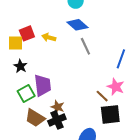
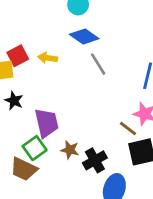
green square: (26, 93) -> (35, 148), moved
brown trapezoid: (35, 118) -> (24, 169), moved
black cross: (57, 120) -> (95, 160), moved

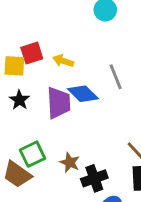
blue diamond: (84, 37) -> (83, 94), moved
purple trapezoid: (46, 123) -> (59, 103), moved

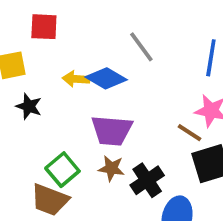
red square: (32, 53) -> (44, 27), moved, turned 35
yellow arrow: (63, 61) -> (76, 79), moved
purple trapezoid: (59, 103) -> (112, 131), moved, turned 112

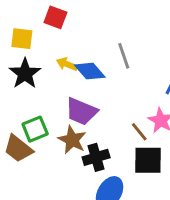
black star: (29, 106) -> (25, 74), size x1.5
brown star: (111, 168) -> (72, 140), size x1.4

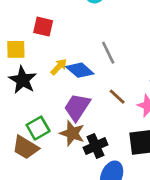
yellow arrow: (67, 64) -> (59, 67), turned 120
purple trapezoid: (81, 112) -> (77, 107), turned 108
brown line: (139, 132) -> (117, 97), moved

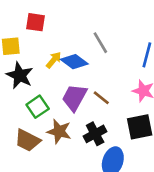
brown line: (117, 97) -> (101, 98), moved
green square: (38, 128) -> (38, 107), moved
brown star: (72, 133) -> (59, 131), moved

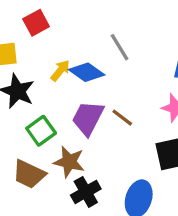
red square: (35, 22) -> (36, 23), turned -36
black cross: (95, 134) -> (86, 192), moved

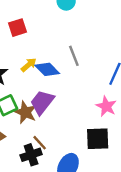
brown line: (122, 118) -> (40, 143), moved
brown star: (69, 162) -> (25, 112), moved

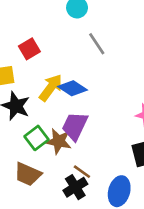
gray line: (74, 56) -> (97, 44), moved
yellow arrow: (29, 65) -> (51, 88), size x1.5

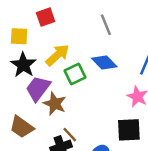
blue diamond: (73, 88) -> (104, 62), moved
purple trapezoid: (75, 126) -> (38, 88), moved
green square: (37, 138) -> (75, 74), moved

